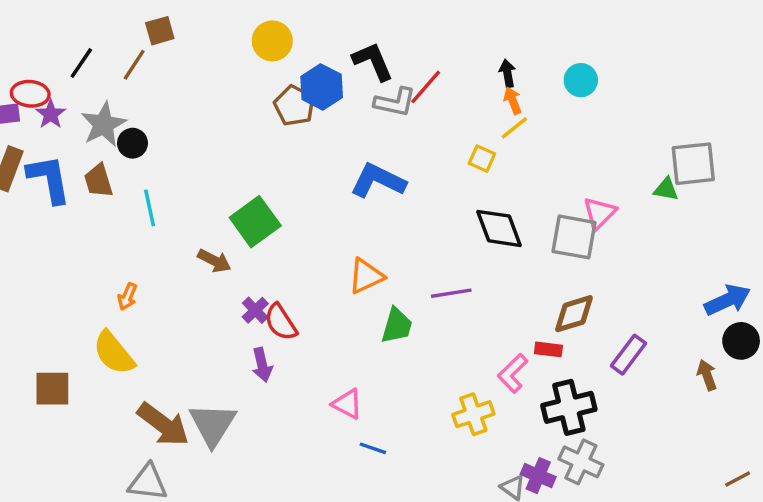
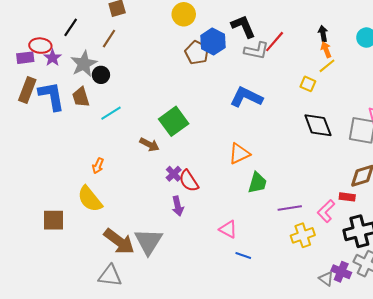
brown line: (134, 65) -> (109, 39), moved
cyan line: (150, 208) -> (111, 113), turned 70
purple line: (451, 293) -> (290, 208), moved

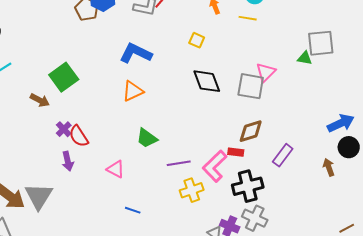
yellow line: (327, 66) -> (248, 18), moved, turned 48
orange triangle: (239, 154) -> (133, 91), moved
green trapezoid: (257, 183) -> (147, 138), turned 110
pink L-shape: (326, 211) -> (215, 166), size x1.4
pink triangle: (228, 229) -> (116, 169), moved

